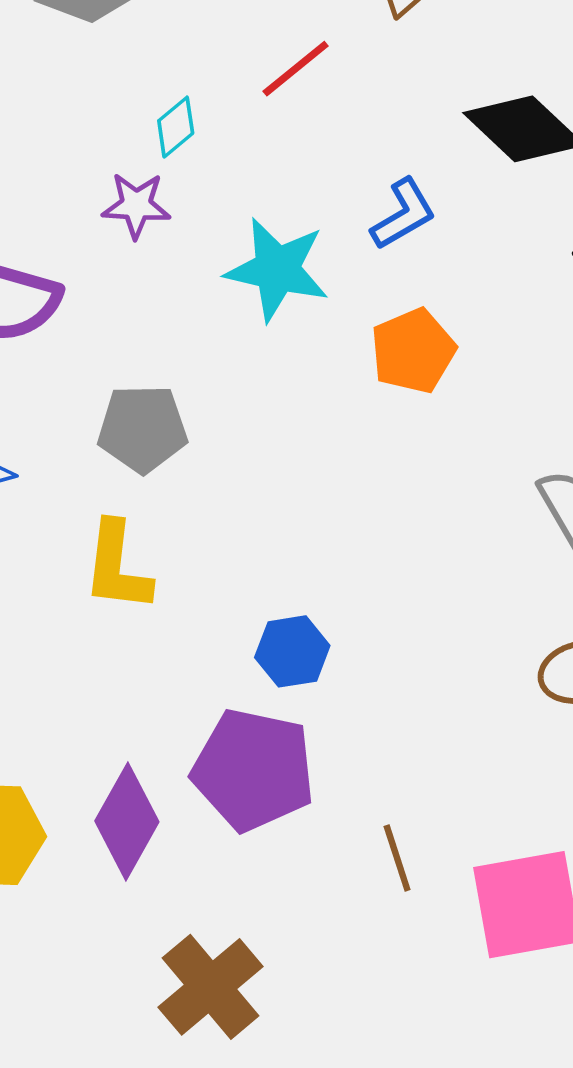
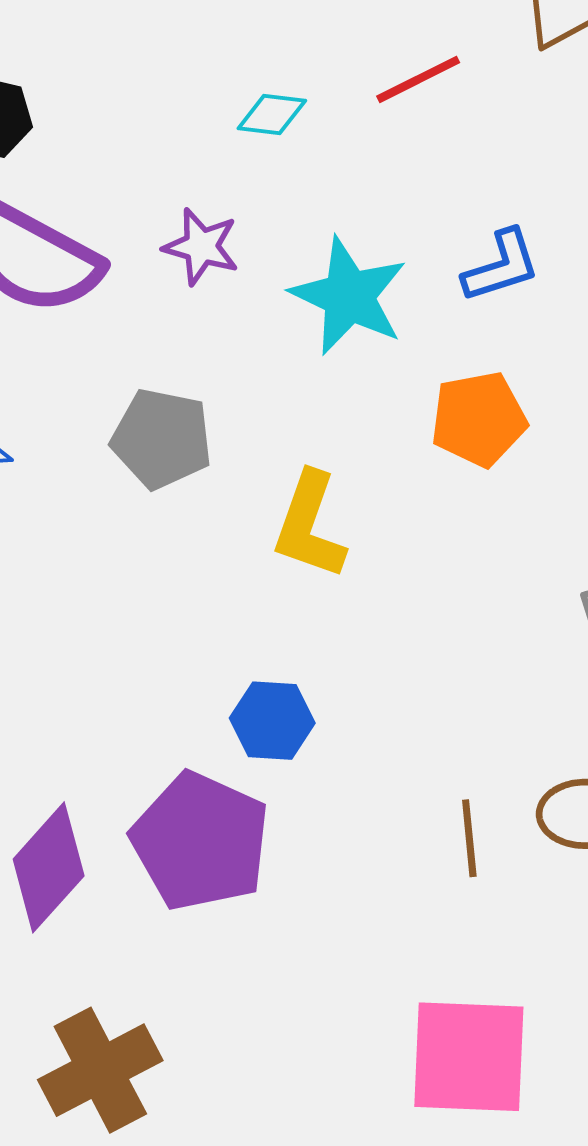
cyan diamond: (176, 127) -> (272, 115), turned 34
purple star: (136, 205) -> (201, 247), moved
yellow L-shape: (117, 567) -> (309, 525), moved
brown line: (397, 858) -> (469, 838), moved

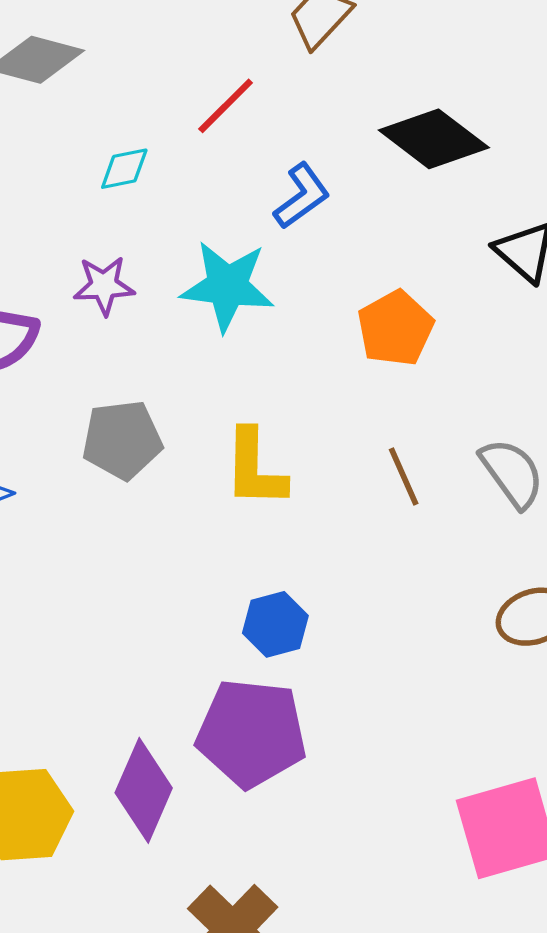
blue L-shape: (501, 266) -> (302, 196), moved
orange pentagon: (479, 419) -> (395, 328), moved
brown line: (469, 838) -> (404, 476), moved

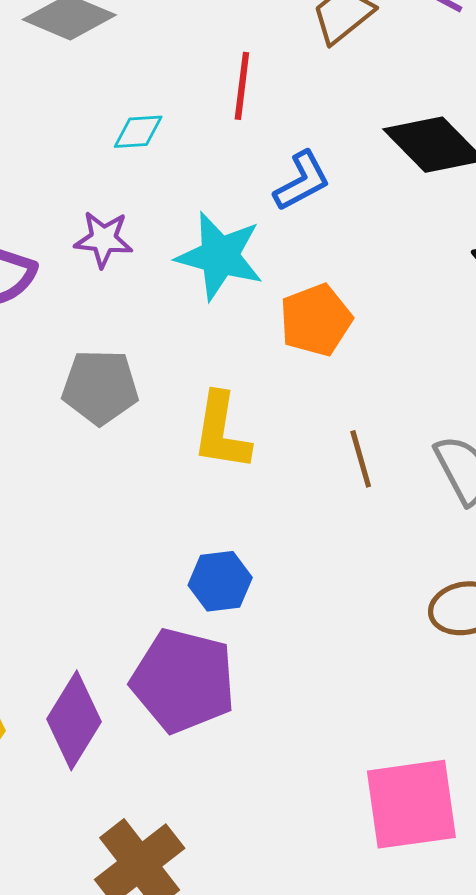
red line: (226, 106) -> (242, 86), turned -46
orange pentagon: (395, 328) -> (316, 320), moved

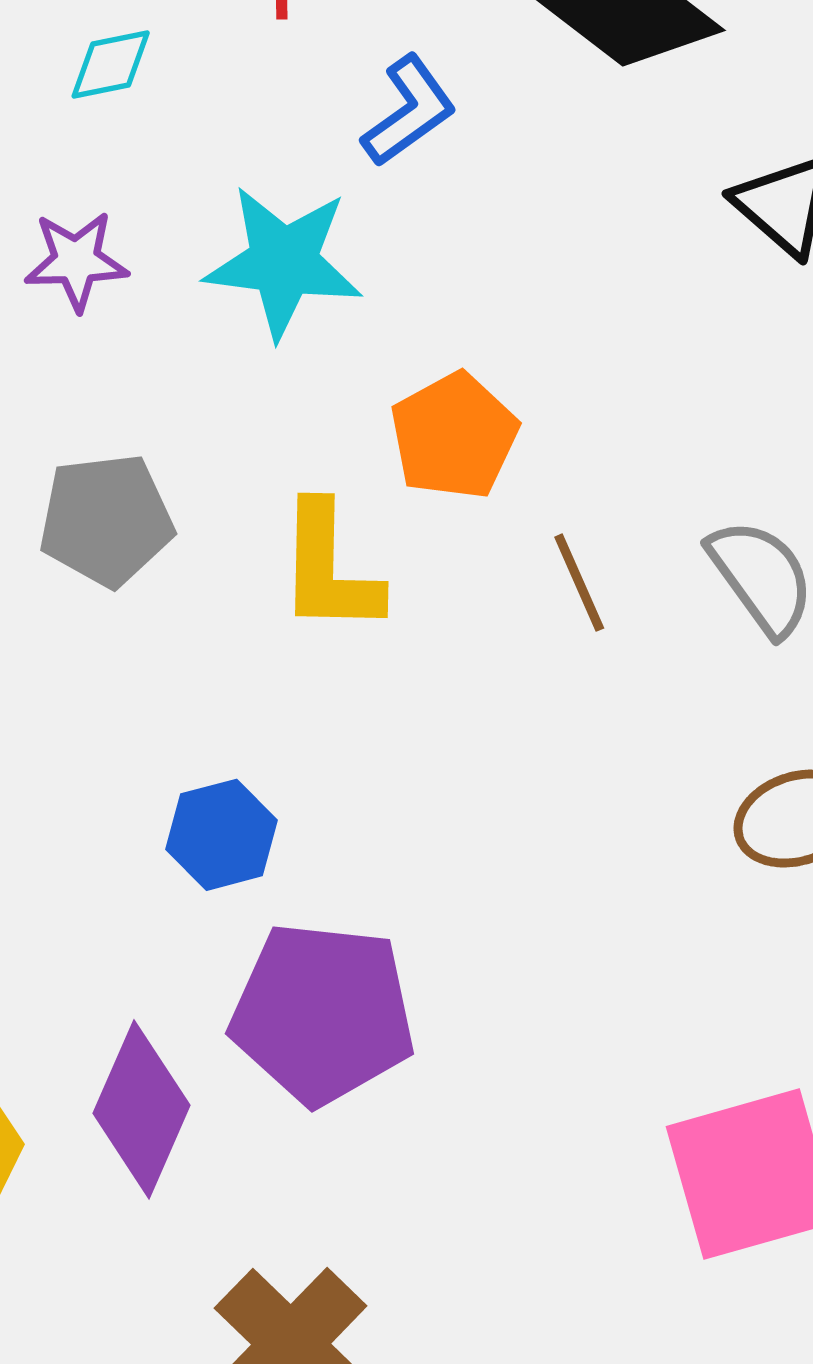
orange pentagon: (316, 320) -> (454, 436), moved
blue hexagon: (220, 581) -> (222, 835), moved

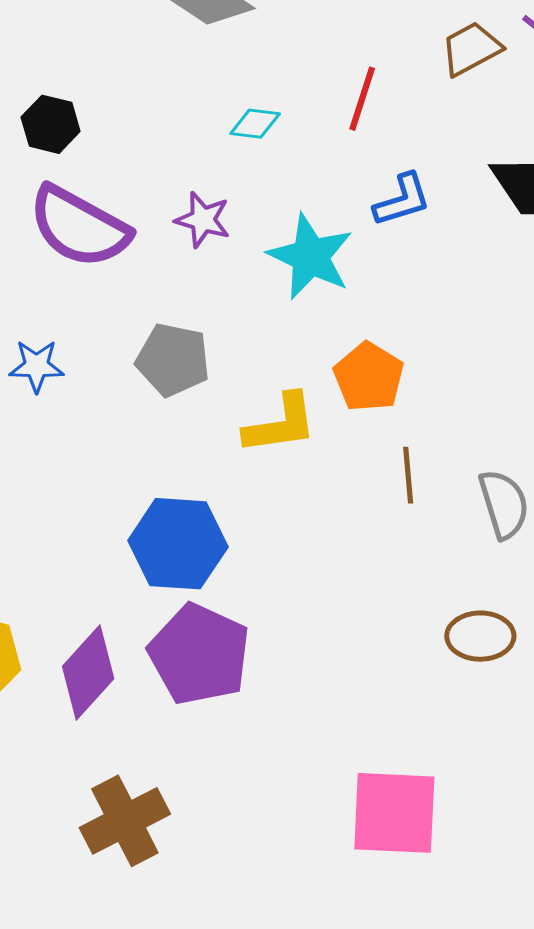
orange pentagon: (454, 436) -> (369, 377), turned -30
yellow L-shape: (329, 568) -> (280, 424), turned -118
blue hexagon: (222, 835) -> (178, 544), size x1.6

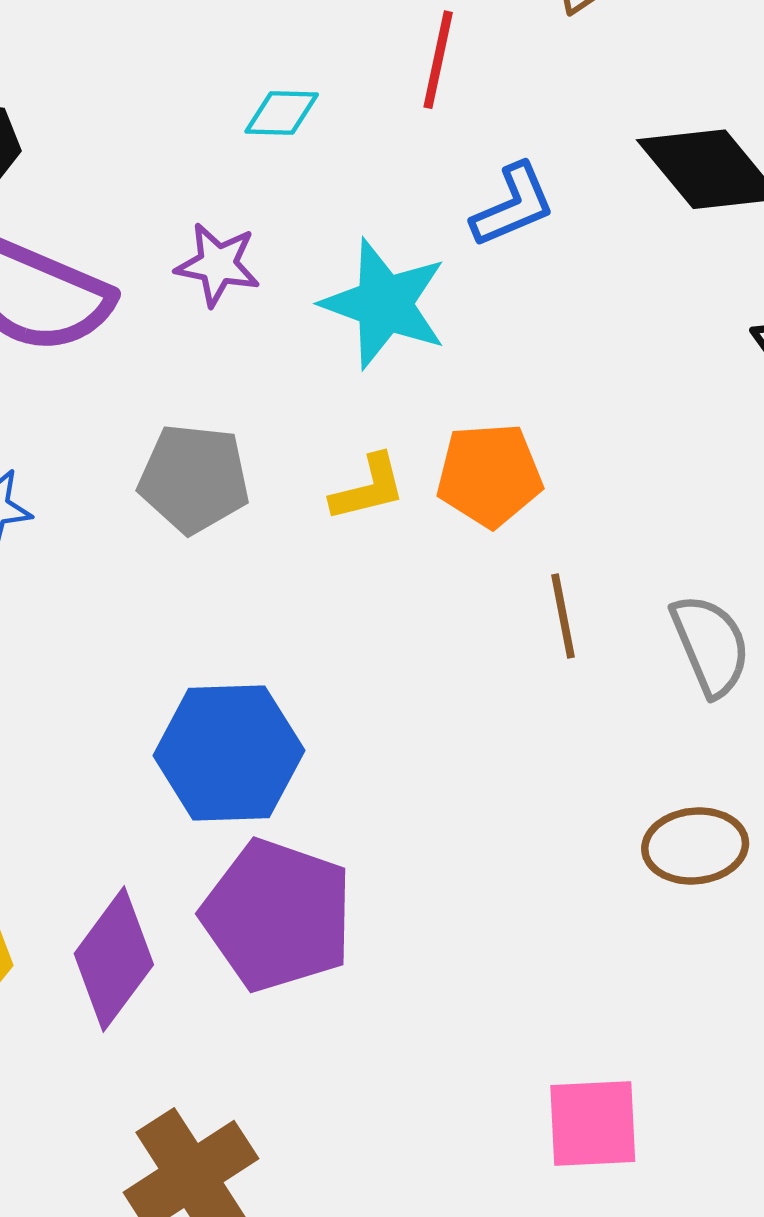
orange pentagon: (369, 377) -> (489, 475), turned -30
yellow L-shape: (280, 424) -> (368, 488), moved, size x0.7
pink square: (394, 813) -> (593, 1124), size x0.7

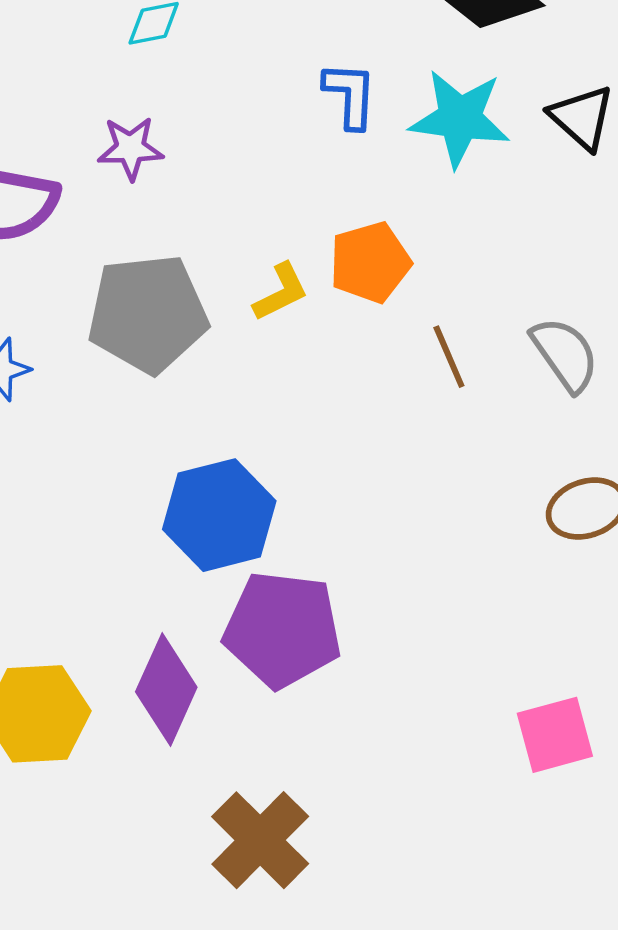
blue L-shape: (513, 205) -> (350, 95), moved, turned -52
cyan star: (384, 304) -> (460, 118), moved
gray pentagon: (194, 479) -> (148, 314), size x1.4

